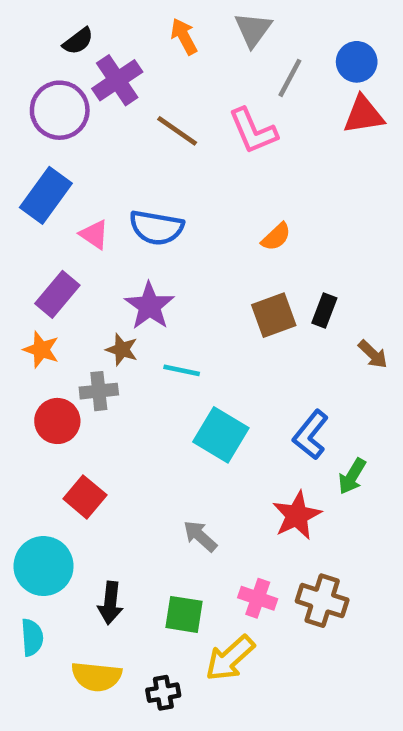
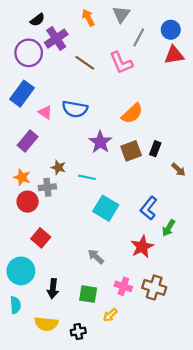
orange semicircle: (276, 237) -> (132, 113), size x1.5
purple star: (149, 306) -> (100, 142), moved
orange star: (41, 350) -> (22, 177), moved
yellow arrow: (230, 658) -> (110, 315), size x0.6

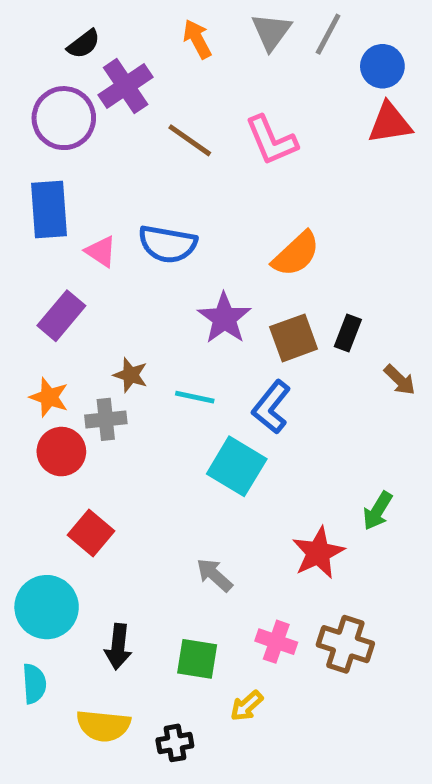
gray line: (139, 37) -> (328, 34), moved
blue rectangle: (22, 94) -> (49, 209), turned -40
blue L-shape: (149, 208) -> (271, 407), moved

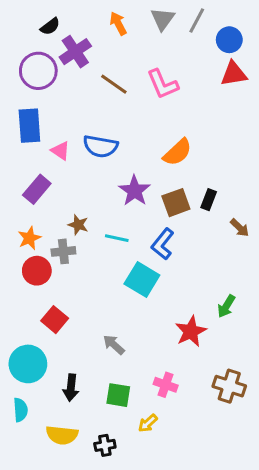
orange star: (49, 397) -> (29, 238), turned 30
gray arrow: (214, 575) -> (114, 345), moved
brown cross: (345, 644) -> (229, 386), moved

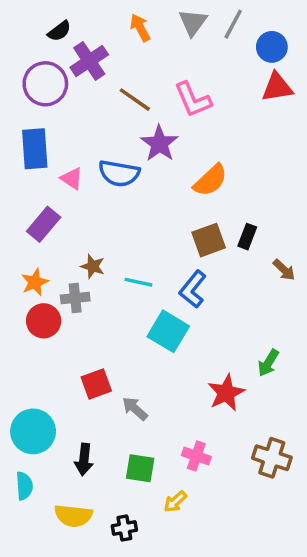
purple star: (135, 191) -> (159, 143), moved
red square: (55, 320) -> (96, 384), moved, turned 30

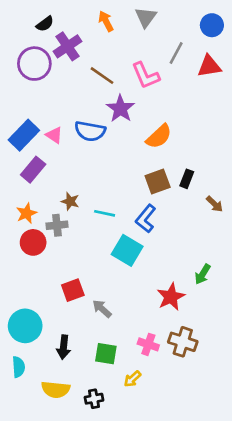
gray line: (233, 24) -> (176, 53), moved
blue circle: (272, 47) -> (212, 25), moved
blue rectangle: (35, 149) -> (24, 135), moved, turned 48
brown cross: (272, 458) -> (183, 342), moved

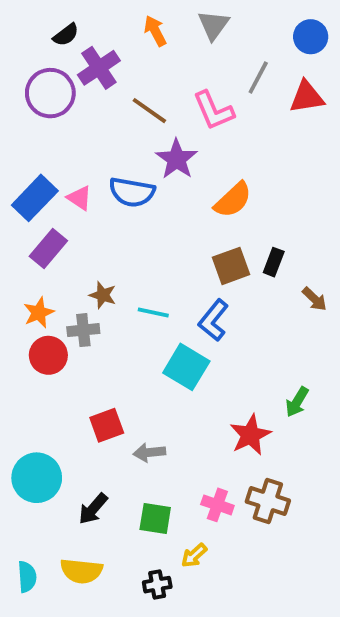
gray arrow: (102, 309) -> (149, 452), turned -48
black arrow: (64, 347) -> (93, 509), turned 35
cyan semicircle: (18, 367) -> (27, 577), moved
black cross: (94, 399) -> (157, 585), moved

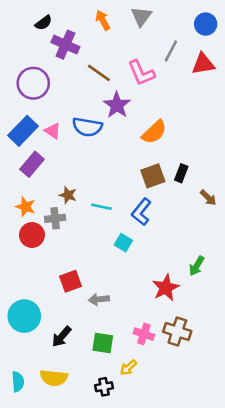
purple cross: (99, 68) -> (65, 45), turned -32
purple circle: (50, 93) -> (33, 83), moved
orange star: (39, 313) -> (26, 207), turned -30
cyan square: (186, 367) -> (123, 243), size x0.6

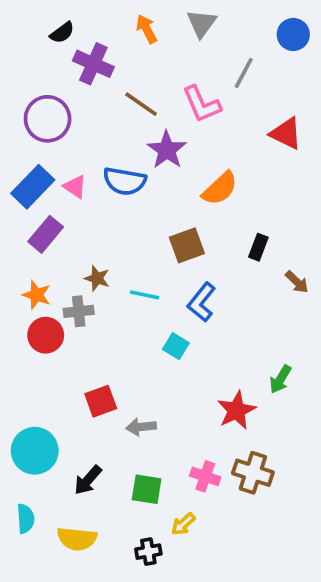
red triangle: (203, 64) -> (286, 133), moved, turned 35
brown square: (153, 176) -> (187, 245), moved
cyan semicircle: (18, 382) -> (26, 519), moved

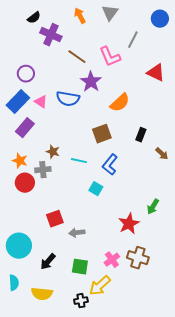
purple circle: (48, 119) -> (26, 74), moved, size x0.7
pink cross: (205, 476) -> (112, 260), turned 35
yellow arrow: (183, 524) -> (100, 286), size x1.6

